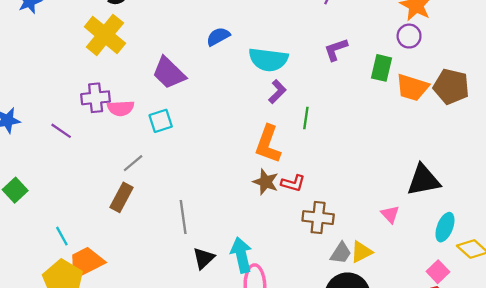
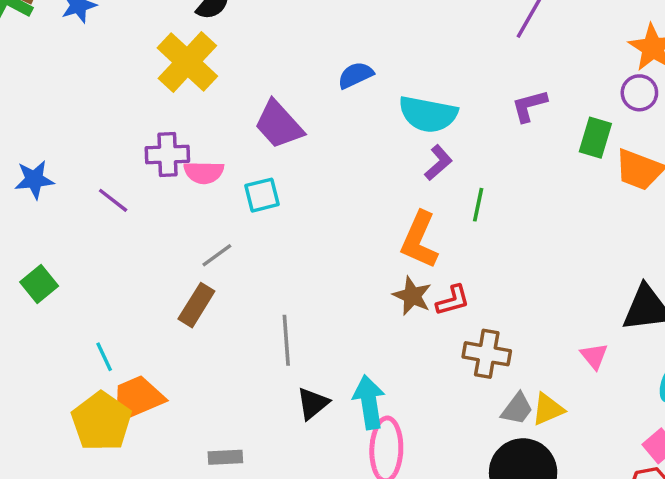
red L-shape: (293, 183) -> (453, 300), turned -35

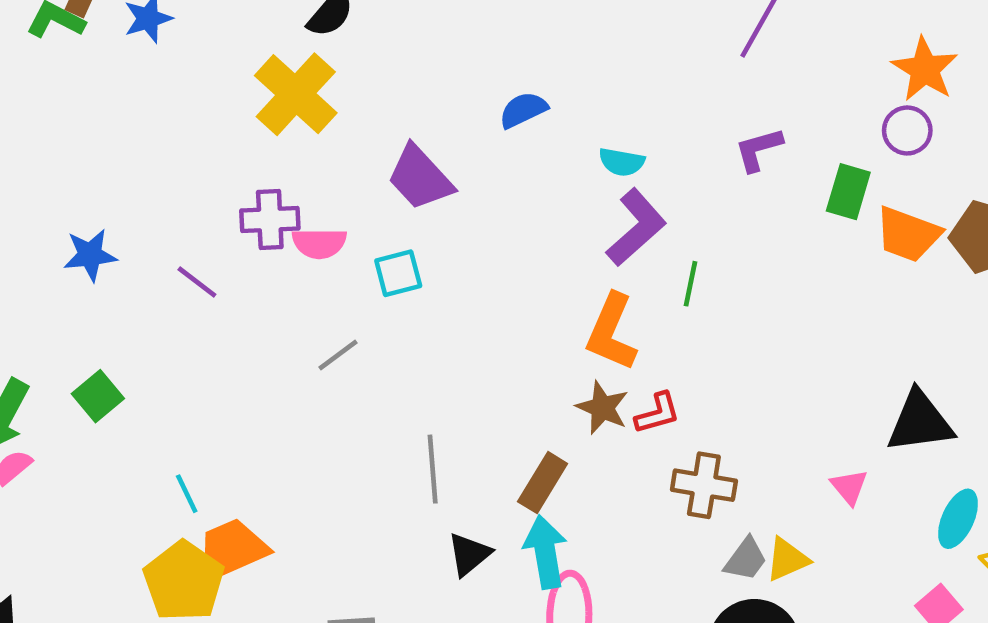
cyan semicircle: (428, 114) -> (622, 162), size x0.6
purple L-shape: (438, 163) -> (636, 227), size x1.6
brown rectangle: (196, 305) -> (543, 483), moved

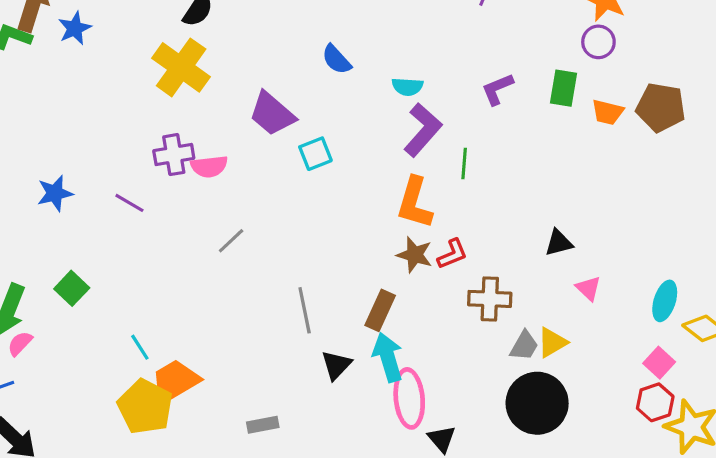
blue semicircle: (523, 110) -> (336, 59), turned -100
purple L-shape: (758, 149) -> (497, 89), moved
orange trapezoid: (908, 234) -> (607, 112), size x0.7
cyan square: (398, 273) -> (315, 154), moved
black triangle: (920, 422) -> (559, 243), moved, size x0.6

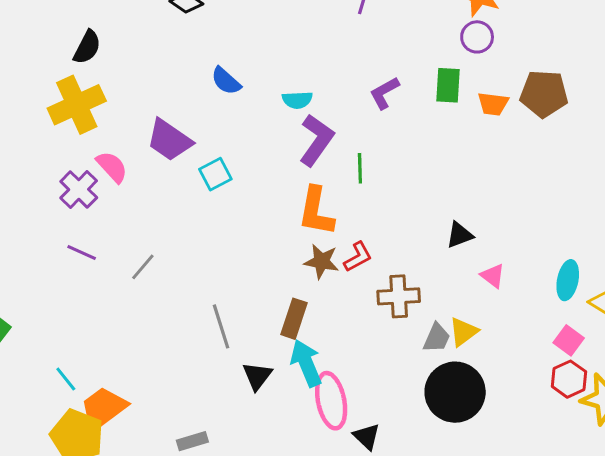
yellow cross: (181, 67) -> (77, 105), turned 36
purple cross: (174, 155) -> (79, 189), turned -30
pink semicircle: (209, 167) -> (112, 167), moved, turned -120
purple line: (129, 203) -> (82, 252), moved

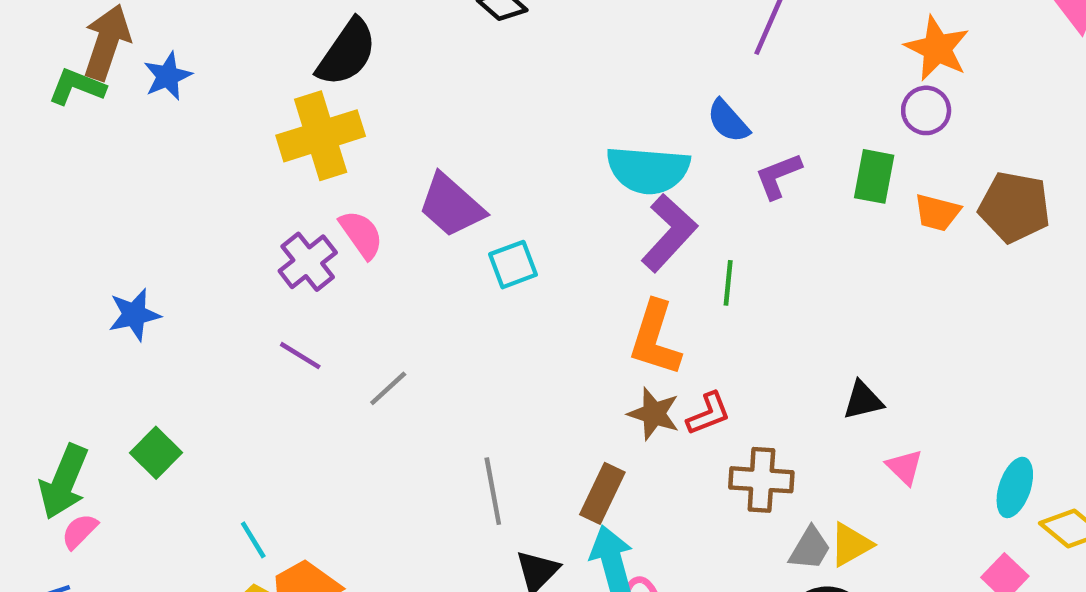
black semicircle: (87, 47) -> (347, 53), size x1.4
blue semicircle: (226, 81) -> (728, 121), moved
cyan semicircle: (297, 100) -> (648, 170), size x1.8

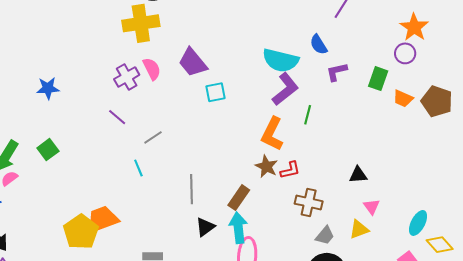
cyan line: (253, 540) -> (138, 168), moved
yellow triangle: (851, 545) -> (359, 229), moved

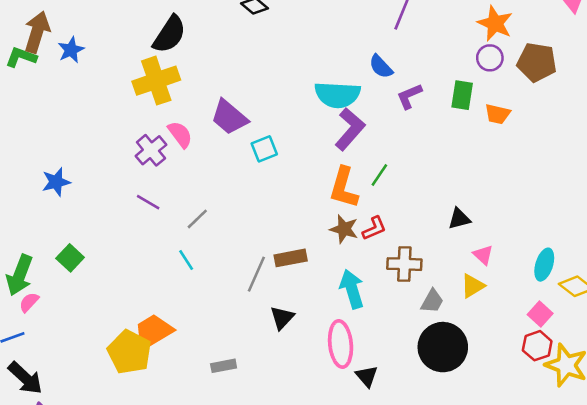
brown pentagon: (437, 101) -> (537, 62), moved
green line: (308, 115) -> (379, 175), moved, turned 30
gray line: (191, 189) -> (256, 274), turned 36
brown rectangle: (239, 198) -> (291, 258), moved, turned 55
cyan arrow: (238, 228) -> (352, 289), moved

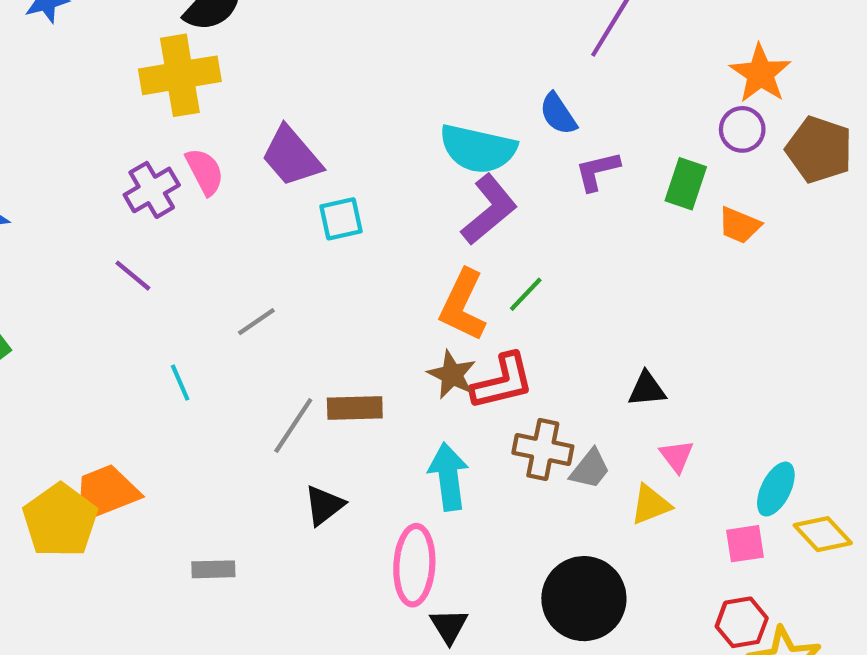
gray line: (197, 219) -> (256, 322), moved
red L-shape: (374, 228) -> (502, 382), size x1.5
gray trapezoid: (432, 301) -> (590, 469), moved
pink square: (540, 314) -> (745, 544), moved, turned 30

